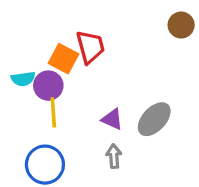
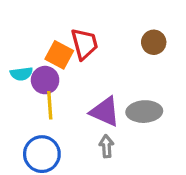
brown circle: (181, 25) -> (154, 42), moved
purple triangle: (112, 119) -> (105, 112), size x1.5
gray ellipse: (154, 119) -> (144, 112), turned 44

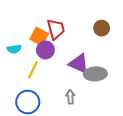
purple circle: (45, 80) -> (45, 50), moved
yellow line: (50, 105) -> (33, 70), turned 30
purple triangle: (105, 112) -> (79, 63), moved

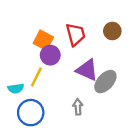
red trapezoid: (56, 29) -> (76, 34), moved
cyan semicircle: (14, 49) -> (16, 88), moved
gray ellipse: (95, 74) -> (105, 82), turned -45

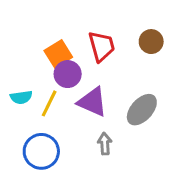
orange square: (43, 40) -> (58, 54), turned 30
purple triangle: (87, 70) -> (92, 102), moved
cyan semicircle: (16, 88) -> (21, 97), moved

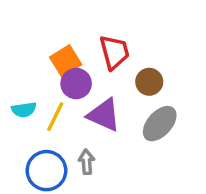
brown circle: (151, 42) -> (149, 82), moved
gray arrow: (105, 144) -> (87, 162), moved

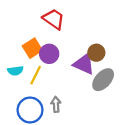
red trapezoid: (114, 52) -> (54, 19), moved, turned -40
orange square: (66, 61) -> (32, 48), moved
purple triangle: (104, 115) -> (84, 64), moved

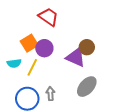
gray ellipse: (103, 80) -> (87, 87), moved

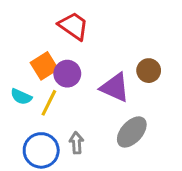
brown circle: (87, 47) -> (149, 71), moved
cyan semicircle: (14, 63) -> (21, 97), turned 32

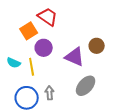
orange square: (44, 66) -> (29, 31), moved
yellow line: (49, 103) -> (32, 67), turned -36

